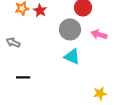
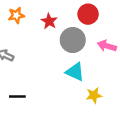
red star: (40, 10) -> (49, 21), moved
yellow star: (100, 93) -> (94, 95), moved

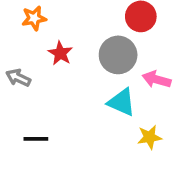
red star: (49, 21) -> (60, 53), moved
pink arrow: (107, 46) -> (157, 79), moved

